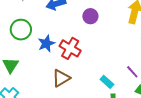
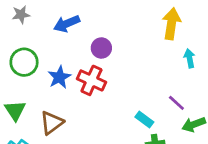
purple circle: (90, 16) -> (101, 48), moved
brown triangle: (61, 78) -> (52, 123), moved

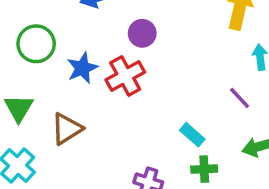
red cross: (91, 80) -> (125, 76), turned 32
purple line: (176, 103) -> (240, 98), moved

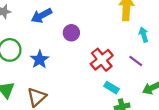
red cross: (125, 76) -> (102, 60), moved

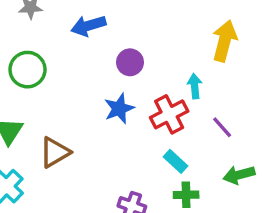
cyan arrow: (144, 35) -> (195, 86), moved
blue star: (40, 60) -> (119, 109), moved

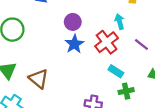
purple circle: (130, 62) -> (73, 22), moved
brown triangle: (55, 152) -> (39, 79), turned -40

